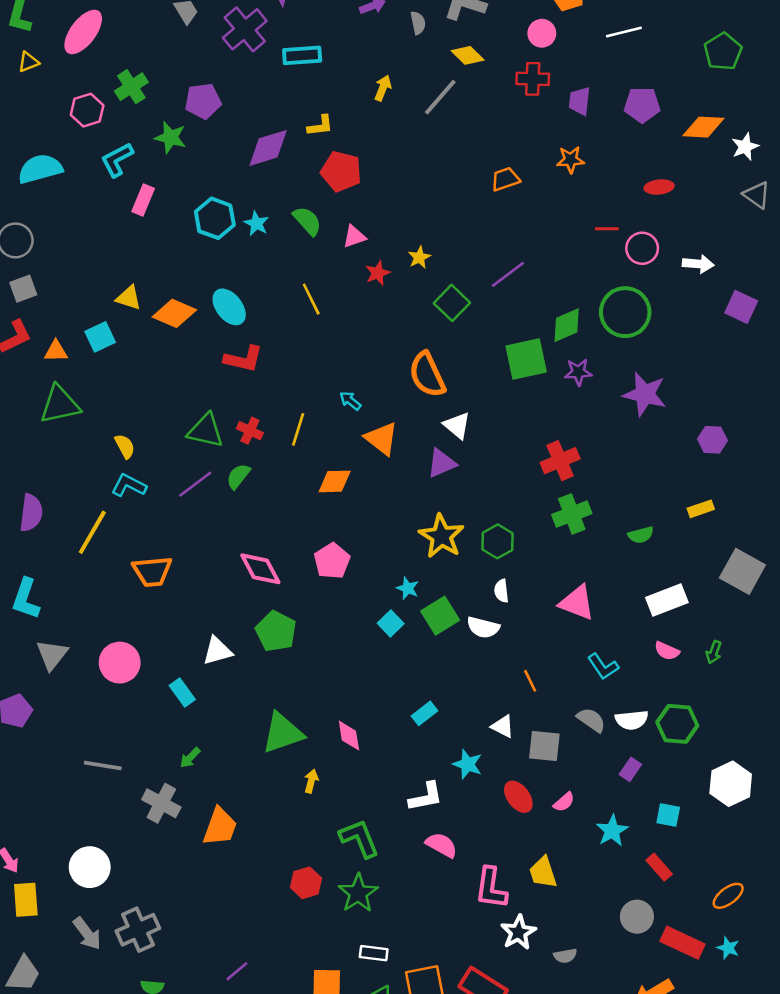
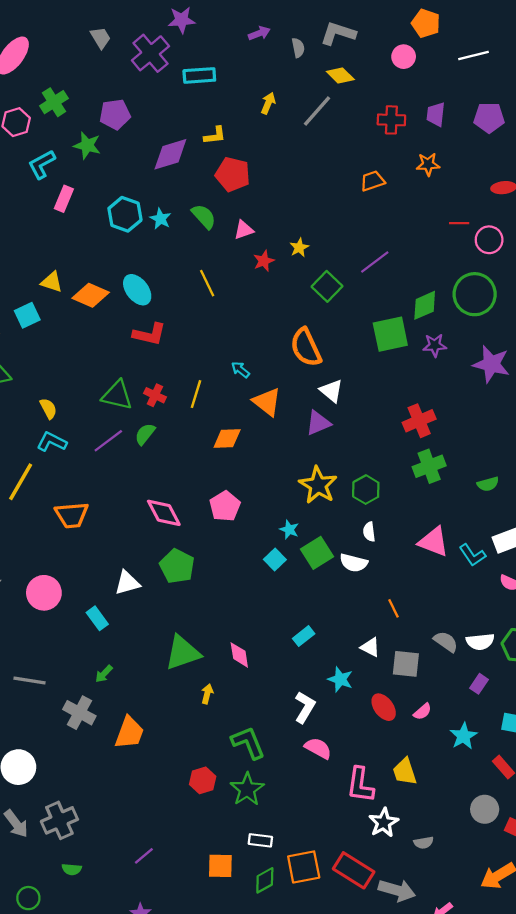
red cross: (533, 79) -> (391, 120), moved
cyan L-shape: (603, 666) -> (472, 555), moved
white L-shape: (426, 797) -> (305, 707), turned -48

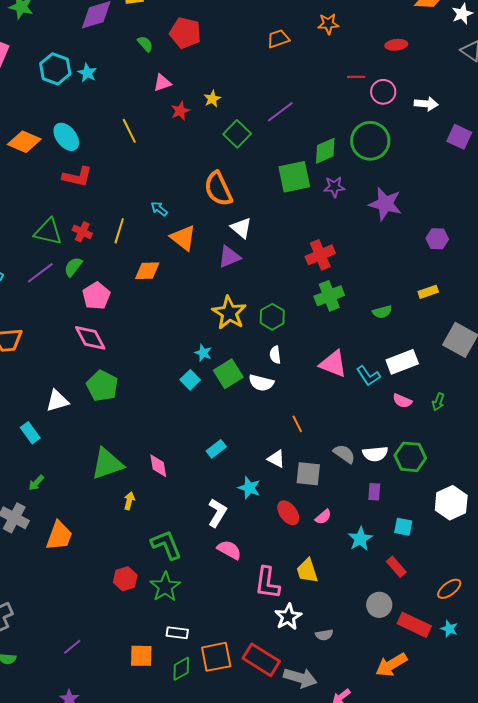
red pentagon: (233, 174) -> (185, 33), moved
green semicircle: (204, 216) -> (145, 44), moved, size x0.7
pink pentagon: (225, 506) -> (96, 296), moved
purple rectangle: (479, 684) -> (374, 492), turned -30

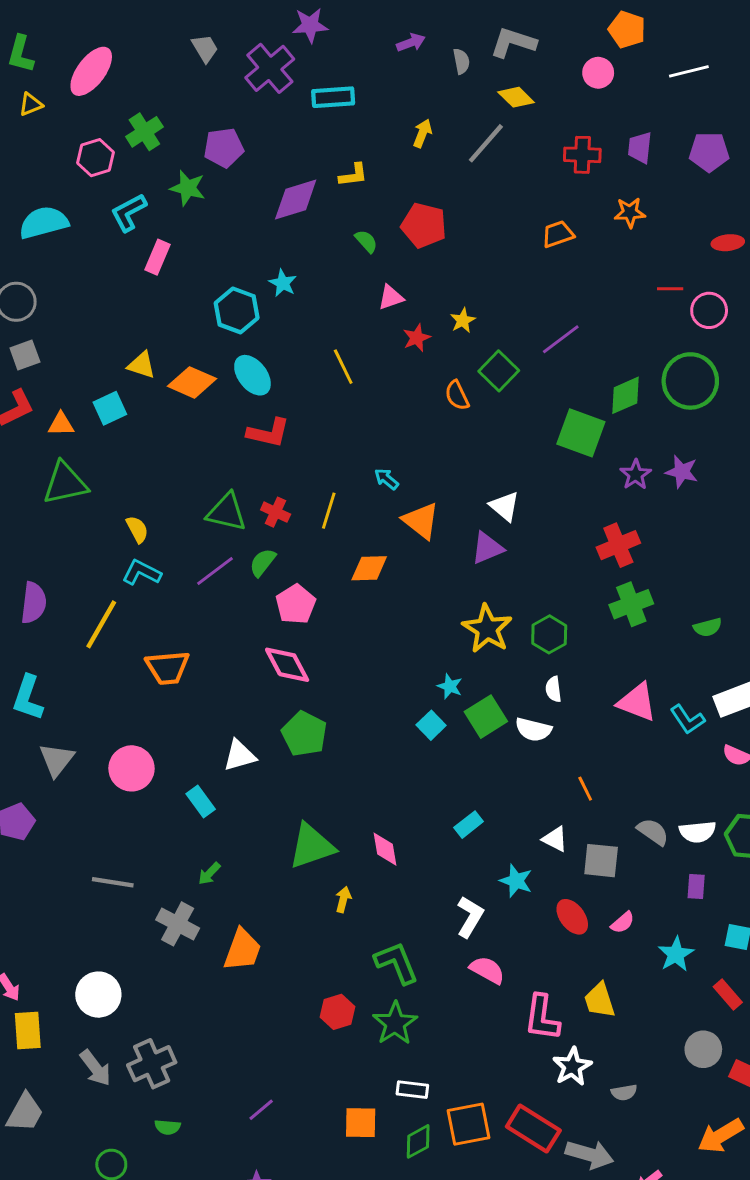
cyan hexagon: (55, 69) -> (237, 310), moved
green square: (294, 177) -> (581, 433), turned 32
purple star: (334, 187) -> (636, 475), moved, turned -30
orange semicircle: (218, 189) -> (457, 395), moved, size x0.6
purple star: (385, 204) -> (682, 472), moved, size x0.7

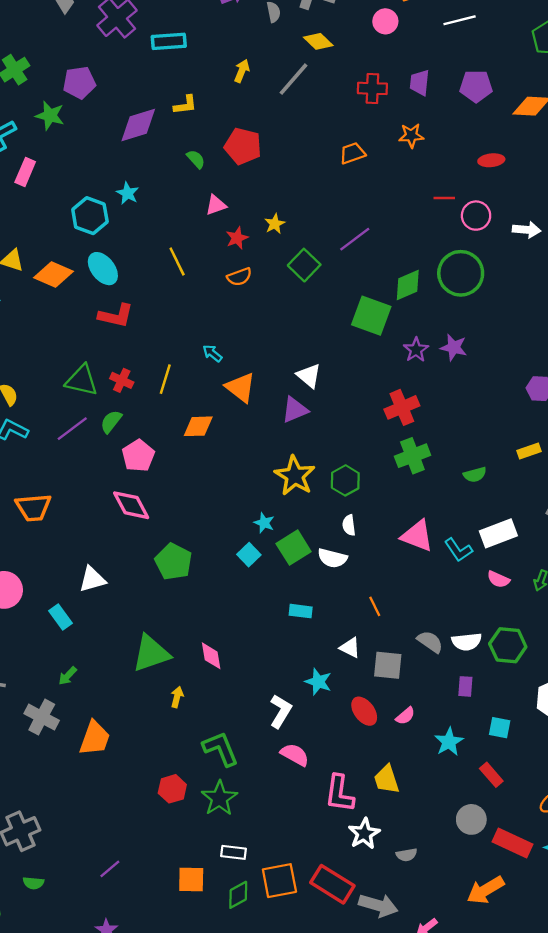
orange semicircle: (457, 395) -> (239, 277), moved, turned -85
green pentagon: (304, 734) -> (173, 562), moved
cyan rectangle: (469, 825) -> (301, 611), moved, turned 45

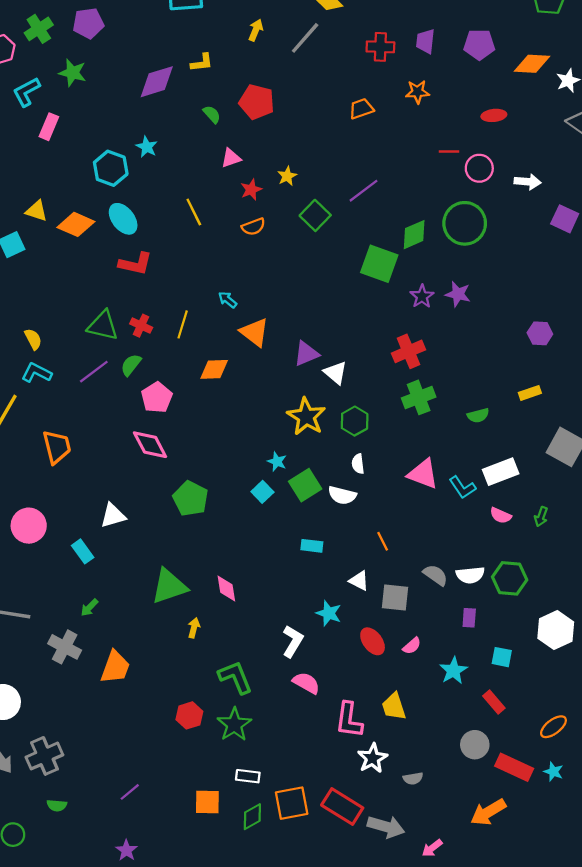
purple pentagon: (79, 83) -> (88, 23), moved
white triangle: (309, 376) -> (335, 373), moved
orange trapezoid: (33, 508) -> (57, 447), turned -99

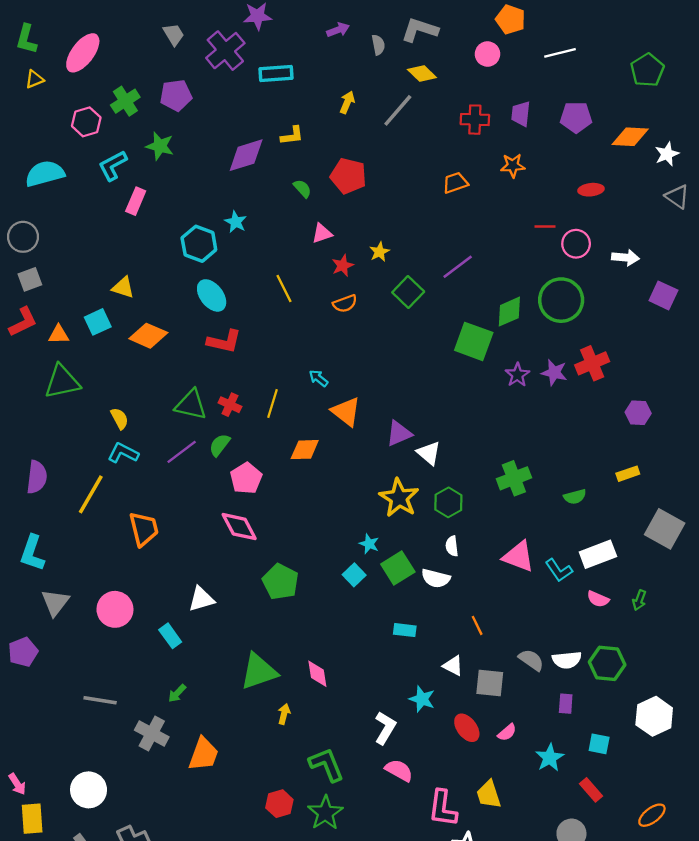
orange diamond: (76, 224) -> (148, 336), moved
red cross: (408, 351) -> (592, 363), moved

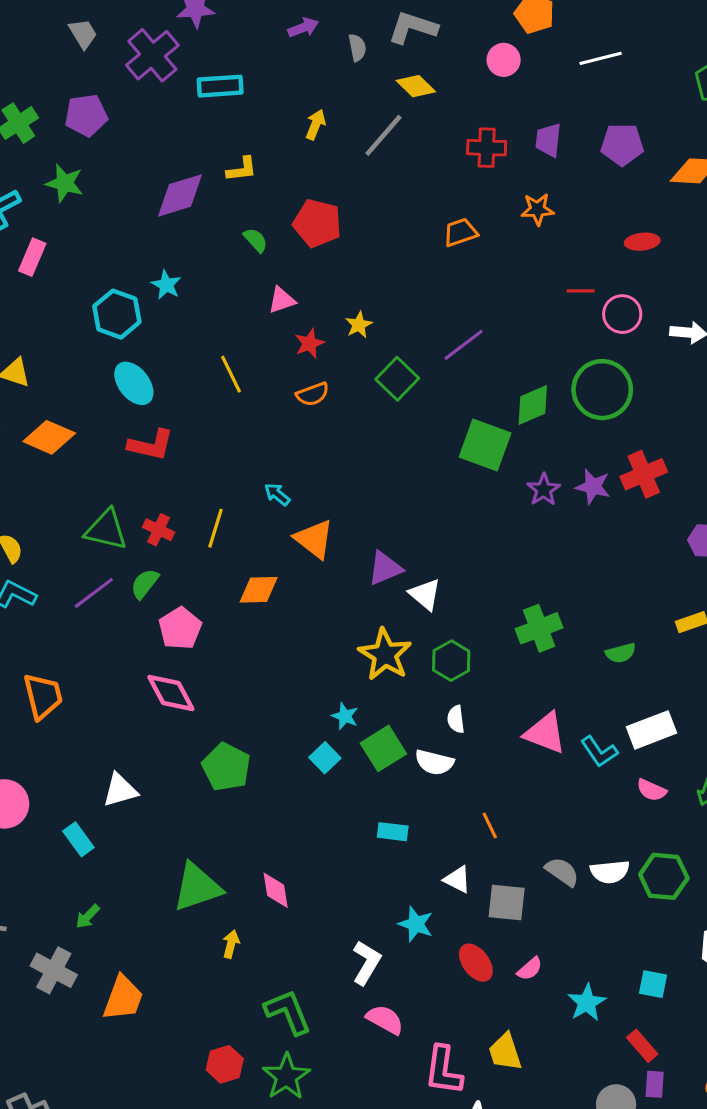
purple rectangle: (566, 704) -> (655, 1084), moved

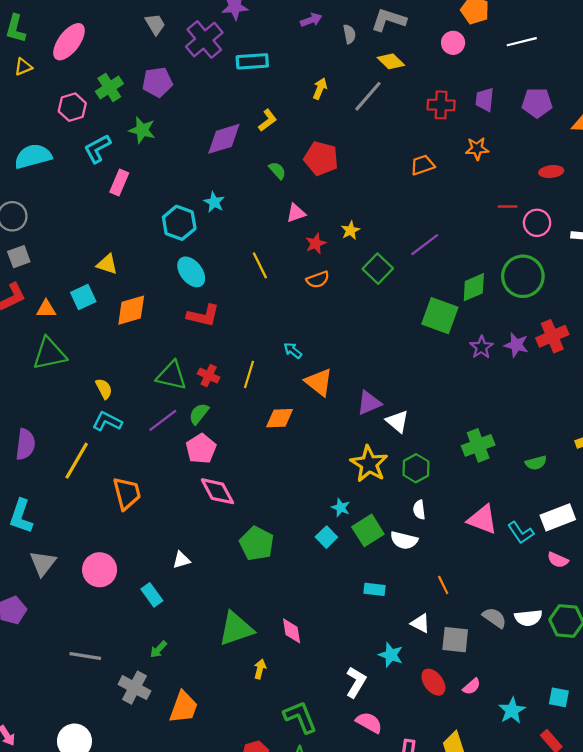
yellow L-shape: (242, 169) -> (268, 120), turned -30
orange diamond: (49, 437) -> (131, 310), turned -40
pink pentagon: (180, 628) -> (201, 449), moved
white triangle: (120, 790) -> (181, 560), size x0.7

